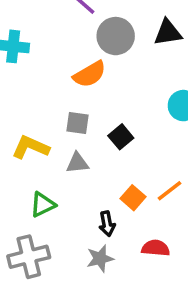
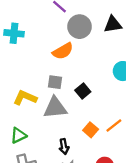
gray triangle: (77, 163) -> (55, 108), size x1.6
green triangle: (43, 205) -> (18, 135), moved
black arrow: (107, 224) -> (64, 147), moved

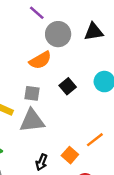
black square: (83, 91) -> (68, 86), moved
orange square: (91, 130) -> (70, 155), moved
black arrow: (64, 147) -> (41, 162), turned 32

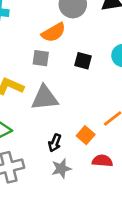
black square: (68, 86) -> (83, 61), turned -35
gray square: (32, 93) -> (41, 58), moved

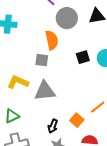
orange semicircle: (54, 32) -> (52, 40), turned -72
black square: (83, 61) -> (83, 57), moved, turned -32

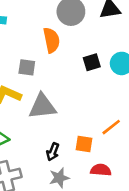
gray square: (42, 60) -> (27, 67), moved
orange square: (77, 120) -> (84, 144), turned -32

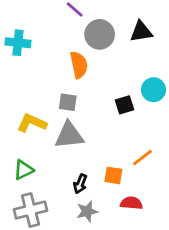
black square: (92, 62) -> (124, 105), moved
gray square: (27, 67) -> (68, 102), moved

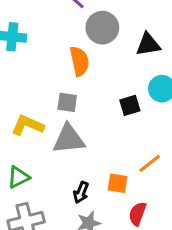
black triangle: (141, 32) -> (148, 44), moved
red semicircle: (131, 203) -> (137, 214), turned -75

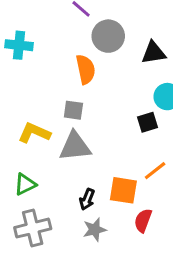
black square: (130, 105) -> (148, 122), moved
orange square: (118, 183) -> (123, 190), size x1.4

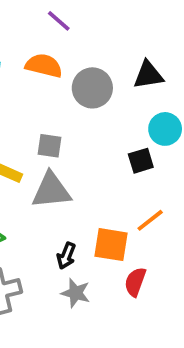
gray circle: (108, 36) -> (92, 88), moved
orange semicircle: (86, 69) -> (44, 66), moved, turned -64
gray star: (95, 230) -> (76, 293), turned 30

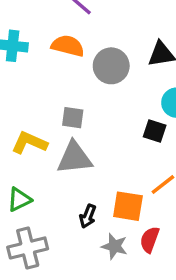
black square: (141, 161) -> (155, 131), turned 35
gray star: (76, 293) -> (115, 246), moved

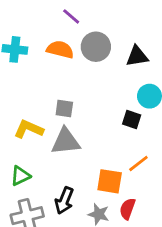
gray circle: (111, 66) -> (96, 47), moved
black arrow: (88, 216) -> (64, 201), moved, size x1.4

